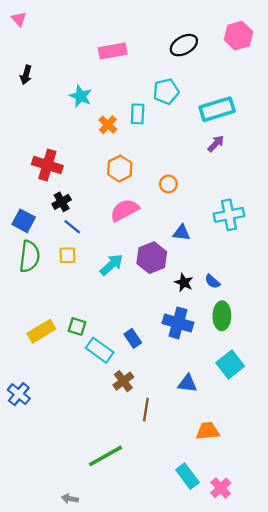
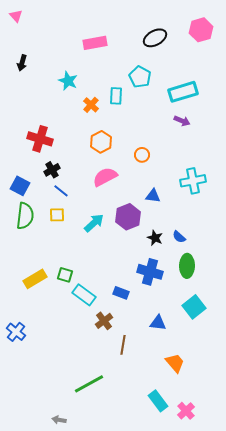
cyan pentagon: (166, 91) -> (140, 77), turned -30
purple arrow: (216, 144) -> (182, 121), turned 70
blue rectangle: (133, 338) -> (121, 293), moved, turned -35
orange trapezoid: (208, 431) -> (175, 363), turned 55

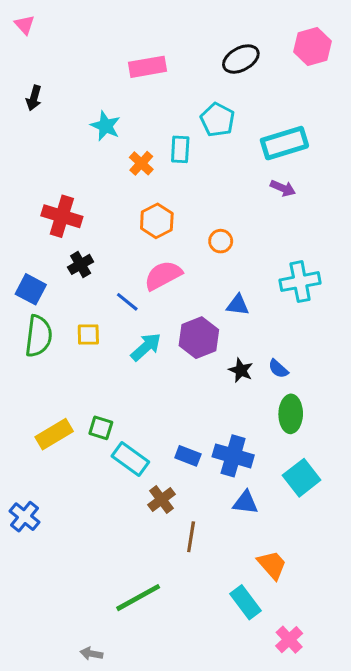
blue line: (61, 191) -> (127, 302), moved
blue cross: (150, 272) -> (233, 456), moved
cyan rectangle: (158, 401) -> (246, 602), moved

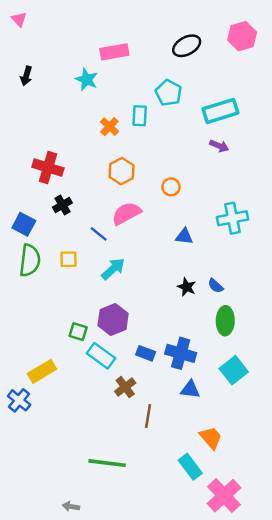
cyan star: (105, 126) -> (87, 80), moved
purple hexagon: (199, 338) -> (113, 320), moved
yellow rectangle: (54, 434) -> (42, 371), moved
green line: (138, 598) -> (107, 463), turned 36
pink cross: (289, 640) -> (224, 496), size x1.6

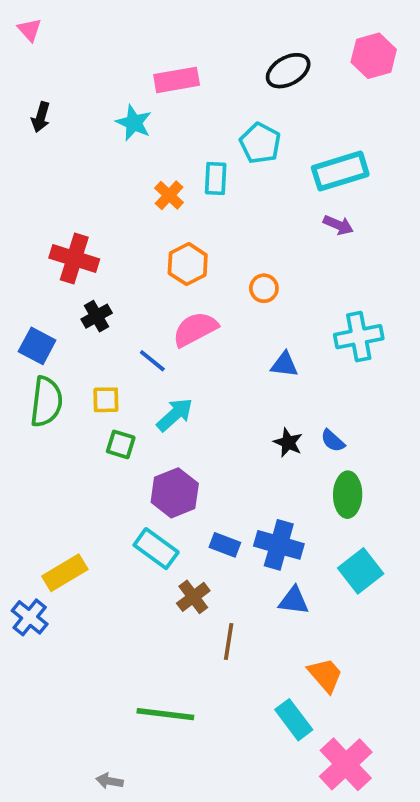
green square: (78, 332) -> (121, 444), moved

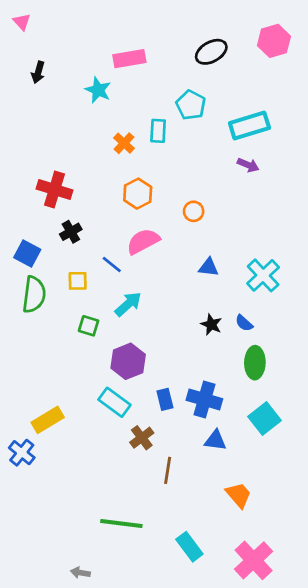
black arrow: (41, 117) -> (38, 72), moved
cyan cross: (359, 337) -> (263, 275), moved, turned -32
yellow square: (106, 400) -> (78, 281), moved
blue rectangle: (225, 545) -> (165, 399), turned 55
cyan rectangle: (294, 720) -> (189, 547), moved

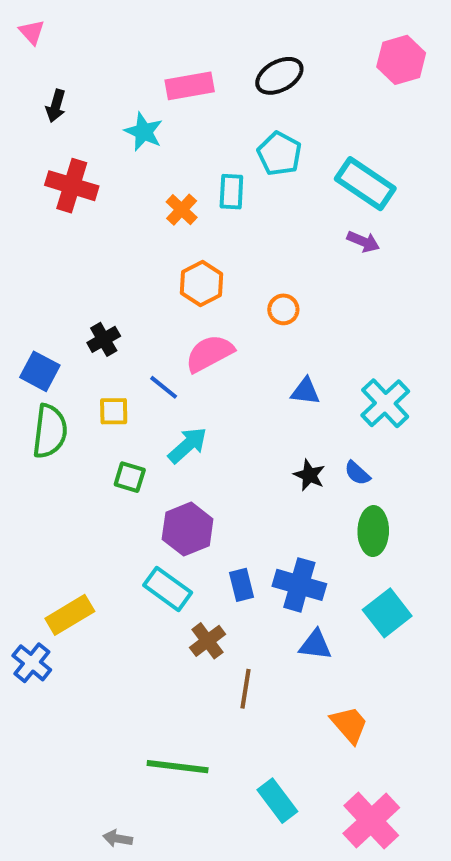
black ellipse: (211, 52) -> (279, 76), moved
cyan rectangle: (249, 125) -> (365, 184), turned 51
red cross: (54, 190) -> (72, 186), moved

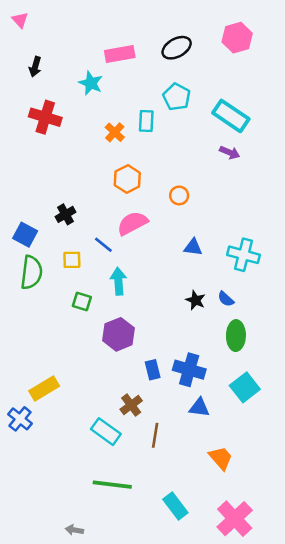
pink hexagon: (401, 60) -> (237, 38), moved
cyan cross: (385, 403) -> (244, 255), turned -32
cyan arrow: (188, 445) -> (119, 281), turned -52
cyan rectangle: (168, 589) -> (106, 432), moved

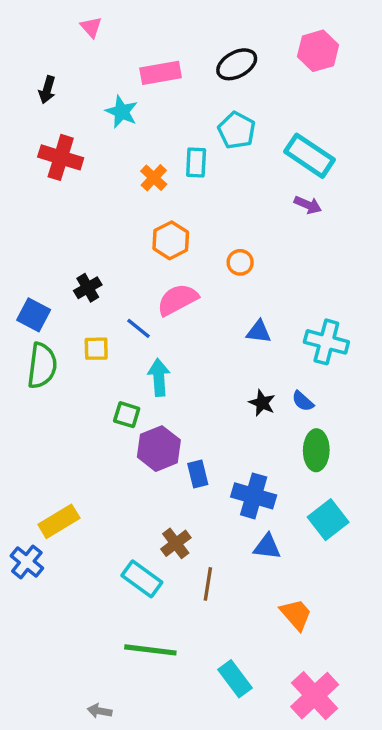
pink triangle: (20, 20) -> (91, 27), moved
green square: (82, 301) -> (127, 415), moved
blue rectangle: (153, 370) -> (198, 474), moved

